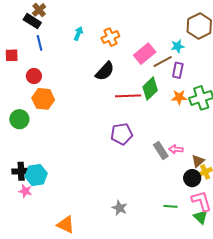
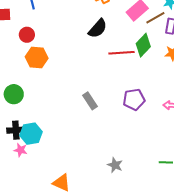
green circle: (19, 119) -> (14, 94), moved
purple pentagon: (122, 134) -> (134, 99), moved
gray rectangle: (161, 150) -> (90, 101), moved

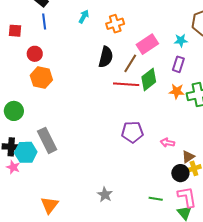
brown line: (155, 18) -> (130, 63), moved, turned -36
black semicircle: (98, 29) -> (106, 57), turned -35
gray rectangle: (90, 101) -> (47, 140), moved, size x1.4
orange triangle: (62, 183) -> (50, 205), turned 36

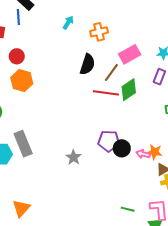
blue line: (44, 22) -> (18, 17), moved
orange star: (177, 91) -> (155, 152), moved
black circle: (180, 173) -> (122, 148), moved
gray star: (105, 195) -> (74, 157), moved

